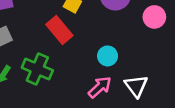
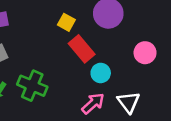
pink circle: (154, 17) -> (145, 53), moved
red rectangle: (59, 30) -> (82, 49), moved

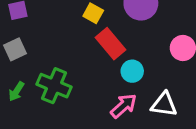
white triangle: (129, 102) -> (164, 104), turned -45

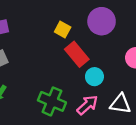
green cross: (54, 86) -> (52, 101), moved

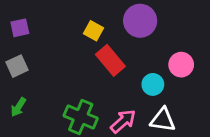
cyan circle: (94, 77) -> (153, 84), moved

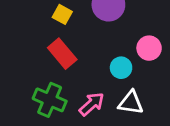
red rectangle: (110, 60) -> (62, 54), moved

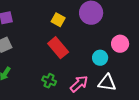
green cross: (50, 100) -> (49, 81), size x0.6

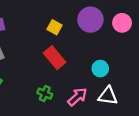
pink circle: (120, 44) -> (122, 23), moved

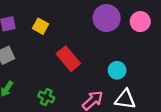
yellow square: (55, 27) -> (40, 26), moved
green cross: (45, 94) -> (46, 97), moved

